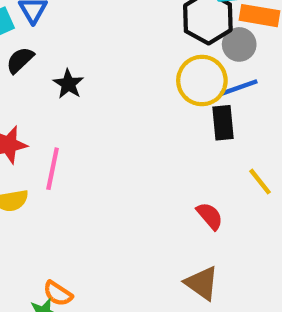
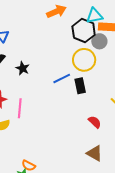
blue line: (239, 88) -> (62, 78), moved
black rectangle: (223, 123) -> (80, 86), moved

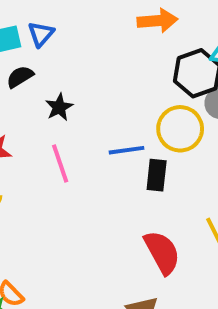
pink line: (20, 108) -> (60, 164), moved, turned -42
red semicircle: (95, 122) -> (162, 252), size x1.6

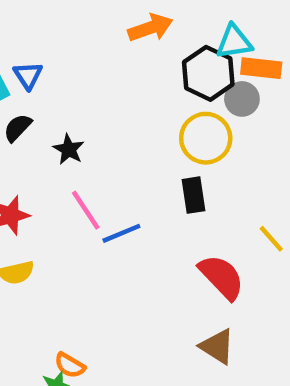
blue line: (126, 150) -> (121, 233), moved

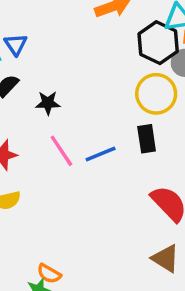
black star: (69, 149) -> (48, 103), turned -30
blue line: (121, 233) -> (101, 154), moved

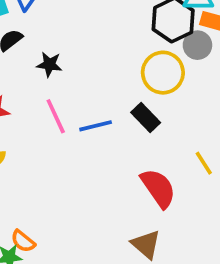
black rectangle: (147, 139) -> (146, 118), turned -44

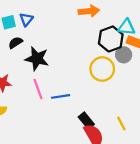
black star: (49, 64) -> (37, 59), size x1.6
black rectangle: (146, 118) -> (86, 121), moved

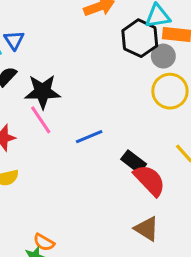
yellow circle: (102, 69) -> (170, 91), moved
pink line: (38, 89) -> (41, 120), moved

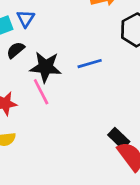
blue line: (89, 137) -> (90, 64), moved

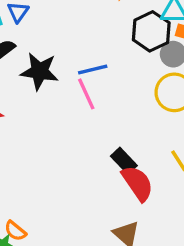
pink line: (41, 92) -> (86, 94), moved

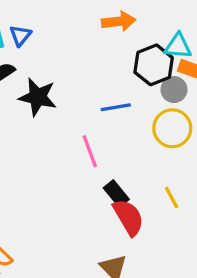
blue line: (93, 69) -> (116, 107), moved
pink line: (86, 94) -> (90, 151), moved

